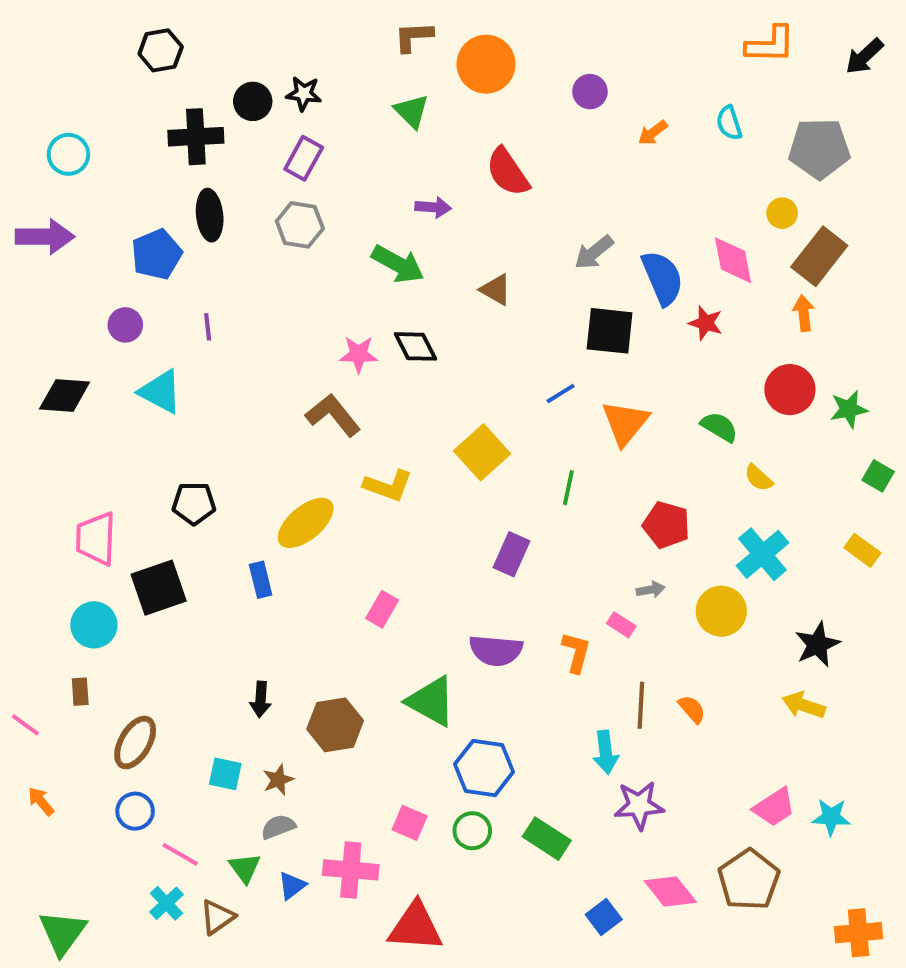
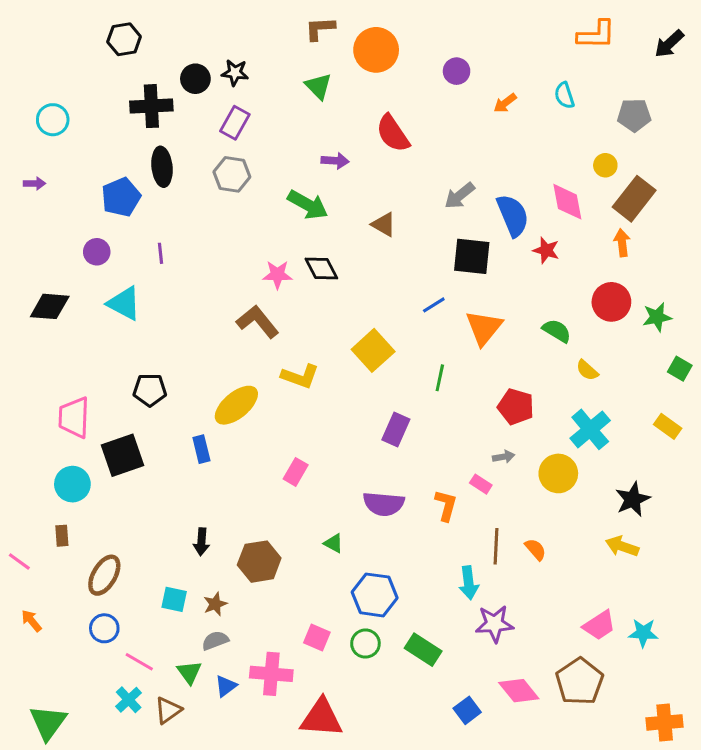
gray pentagon: (819, 148) -> (634, 115), size x0.7
purple arrow: (45, 237) -> (34, 183), size x0.5
green triangle: (431, 701) -> (334, 543), size x0.5

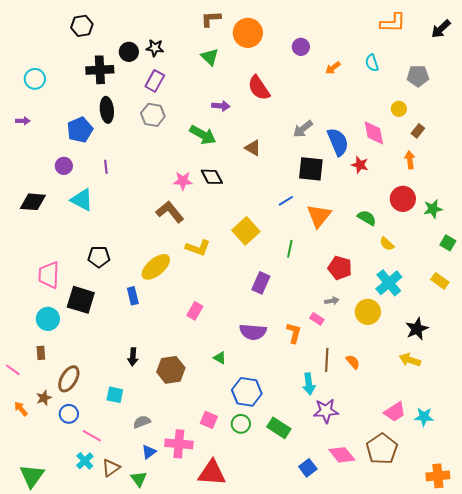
brown rectangle: (634, 199) -> (418, 131), size x0.5
black square: (123, 455) -> (81, 300), turned 36
brown star: (215, 604) -> (44, 398), moved
green triangle: (189, 672) -> (139, 479), moved

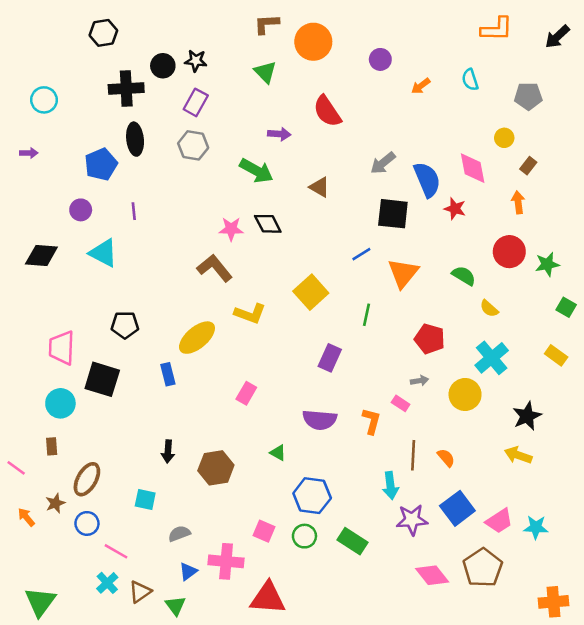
blue square: (308, 468) -> (457, 508), moved, size x1.5

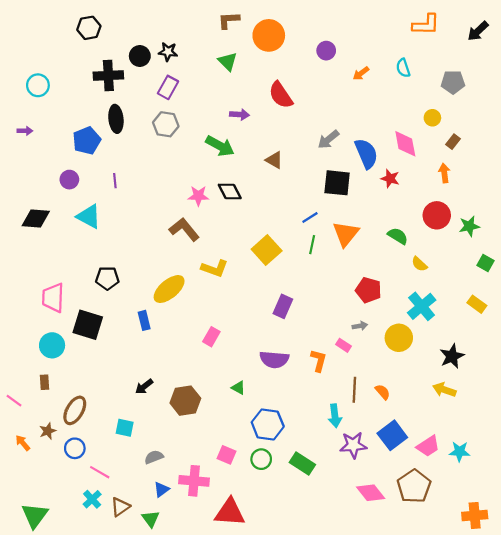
green line: (366, 315) -> (312, 245), moved
black arrow: (168, 451) -> (144, 387), turned 48

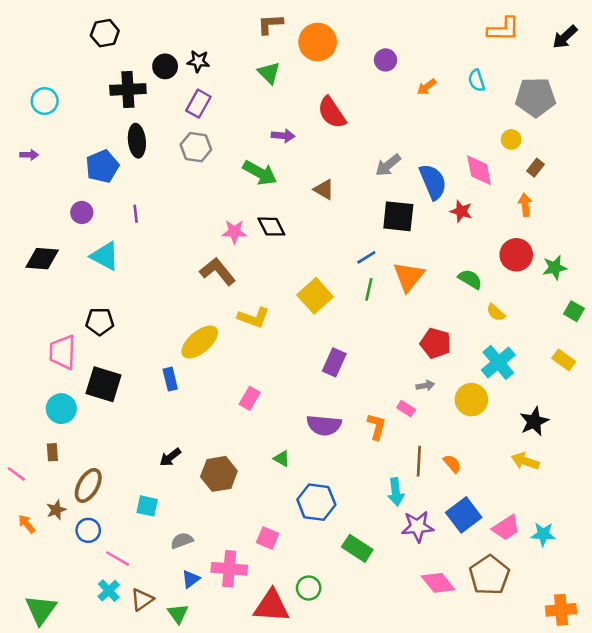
gray pentagon: (453, 82) -> (535, 97), size x1.4
black pentagon: (107, 278) -> (100, 321), moved
green circle: (261, 459) -> (309, 588), moved

